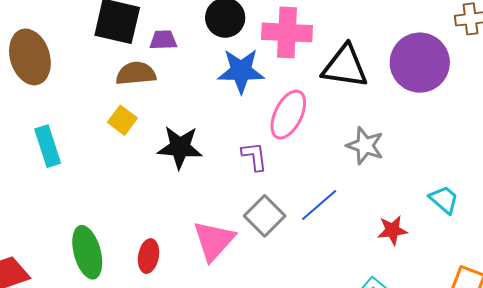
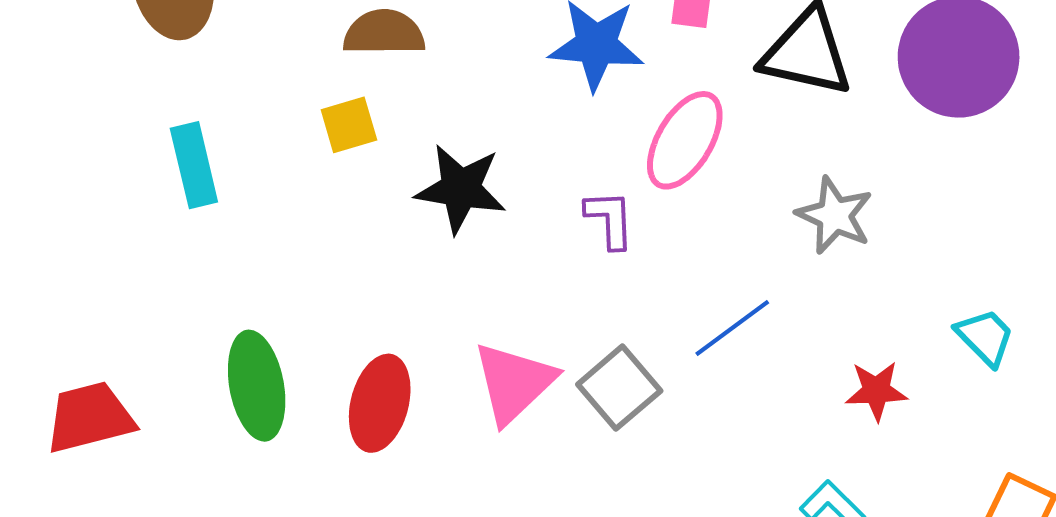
yellow square: (122, 120) -> (349, 125), turned 32
gray square: (265, 216) -> (619, 388), moved
red ellipse: (149, 256) -> (380, 403), size x1.4

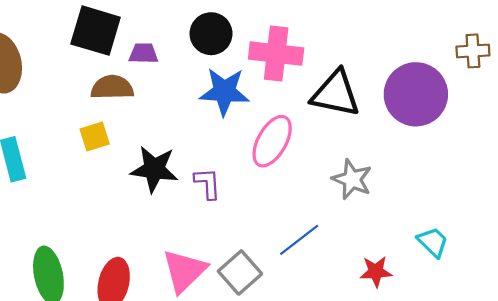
purple L-shape: (610, 219) -> (208, 183), moved

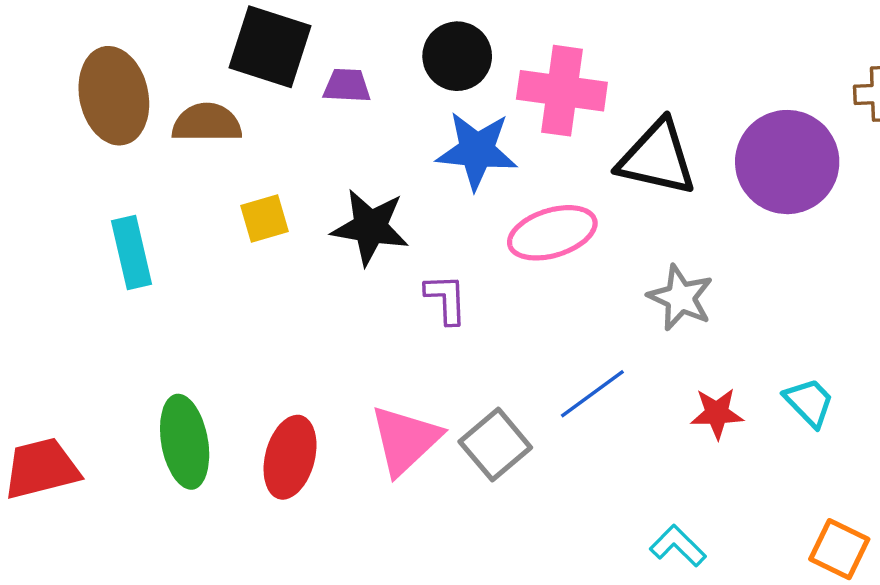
brown semicircle: (112, 87) -> (207, 123), moved
pink ellipse: (272, 141) -> (552, 233), turned 42
black star: (154, 169) -> (370, 227), moved
red star: (376, 272) -> (717, 413), moved

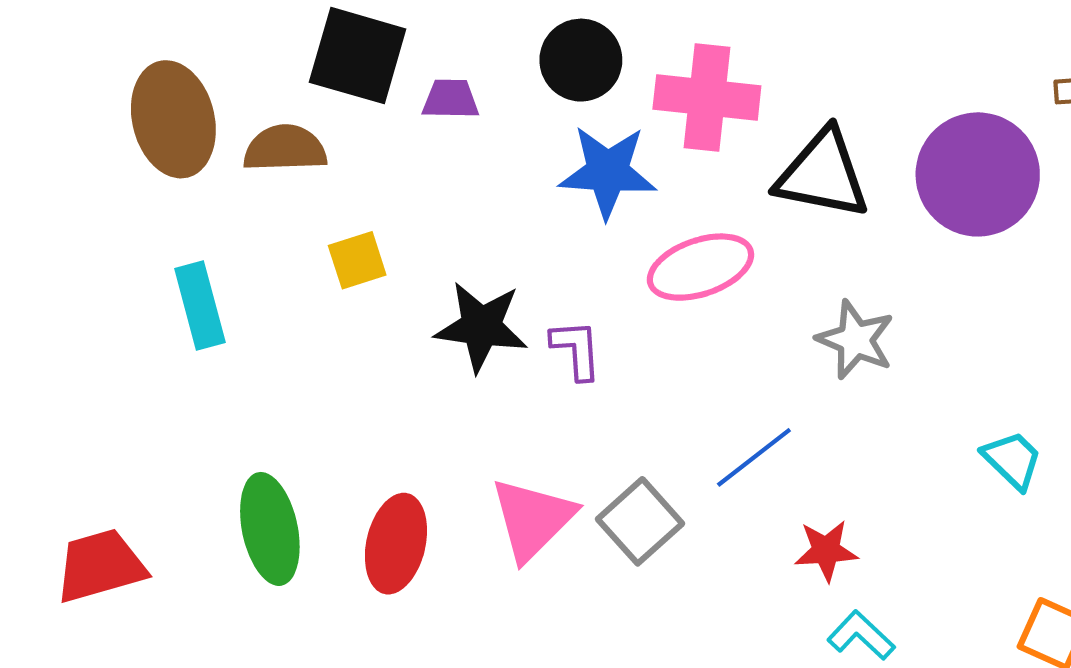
black star: (370, 227) -> (481, 327), moved
red star: (717, 413) -> (826, 551), moved

